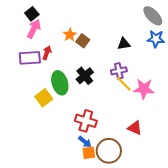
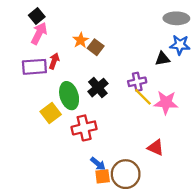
gray ellipse: (153, 16) -> (176, 18), turned -45
black triangle: (124, 44) -> (163, 59), moved
red cross: (86, 121) -> (84, 128), moved, turned -30

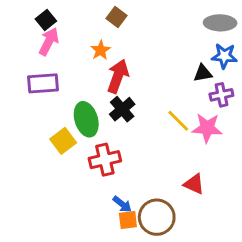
brown square: (96, 47) -> (116, 17), moved
red arrow: (54, 61) -> (118, 76), moved, size x1.6
purple cross: (137, 82) -> (221, 95), moved

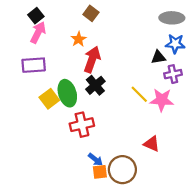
yellow square: (63, 141) -> (49, 99), moved

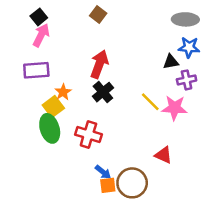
orange star: (79, 39) -> (63, 92), moved
green ellipse: (67, 93) -> (50, 128), moved
red cross: (82, 125) -> (88, 134), turned 30

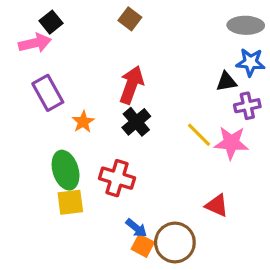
pink arrow: (41, 35) -> (35, 43), moved, turned 50
purple rectangle: (36, 70) -> (48, 93), turned 65
yellow square: (53, 107) -> (70, 202), moved, turned 30
orange square: (108, 185) -> (143, 246), turned 35

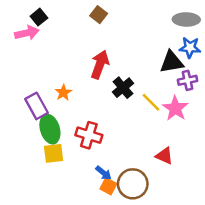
black triangle: (226, 82) -> (172, 62), size x1.5
purple rectangle: (48, 93) -> (37, 106), moved
black cross: (136, 122) -> (123, 88), moved
pink star: (231, 143) -> (175, 108), turned 30

